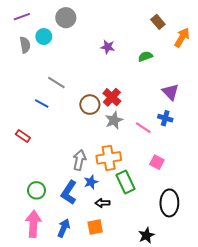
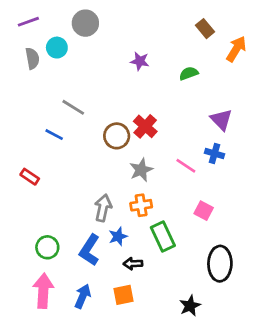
gray star: (114, 120) -> (141, 170), moved
orange cross: (109, 158) -> (141, 205), size x0.7

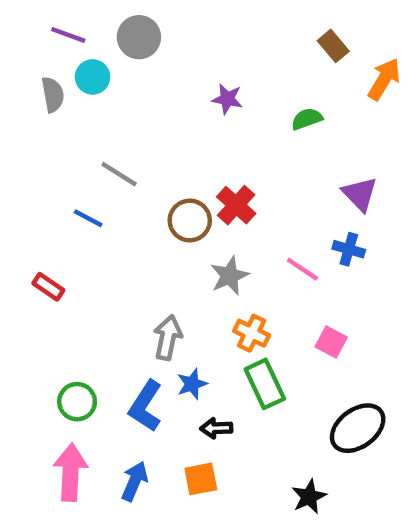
purple line: (28, 22) -> (68, 35), moved, turned 40
orange cross: (141, 205) -> (252, 333), moved, turned 35
black ellipse: (220, 264) -> (358, 428), turned 52

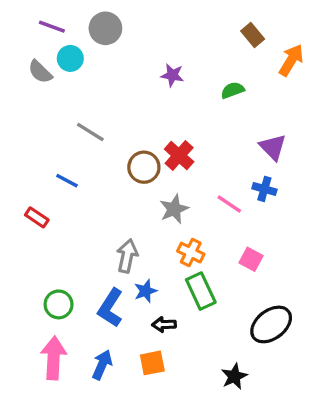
gray semicircle: (53, 95) -> (40, 72), turned 144
blue line: (88, 218) -> (67, 181), moved

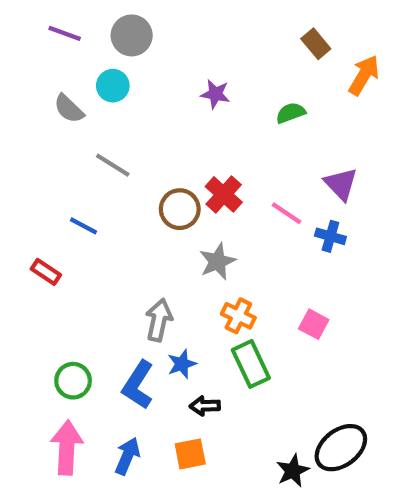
cyan circle: (70, 58) -> (113, 86), moved
gray semicircle: (40, 72) -> (69, 109), moved
pink line: (229, 204) -> (286, 213), moved
black ellipse: (271, 324) -> (341, 448), moved

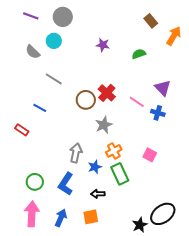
orange cross: (238, 316) -> (114, 151), turned 35
blue star: (182, 364) -> (95, 167), moved

